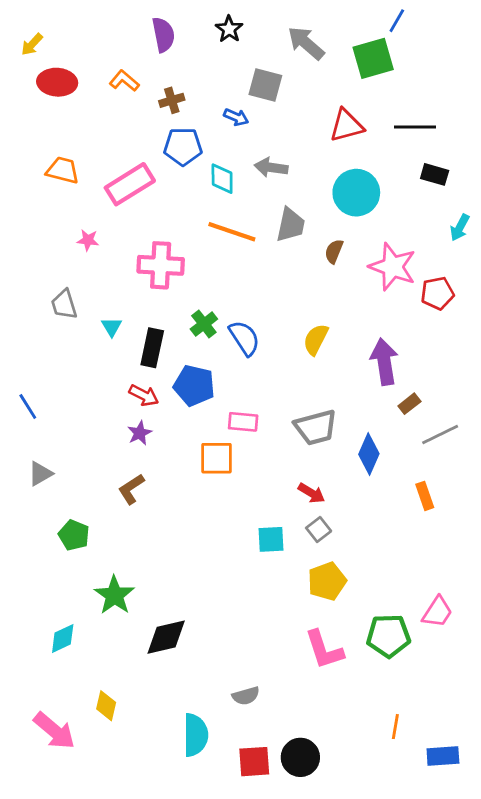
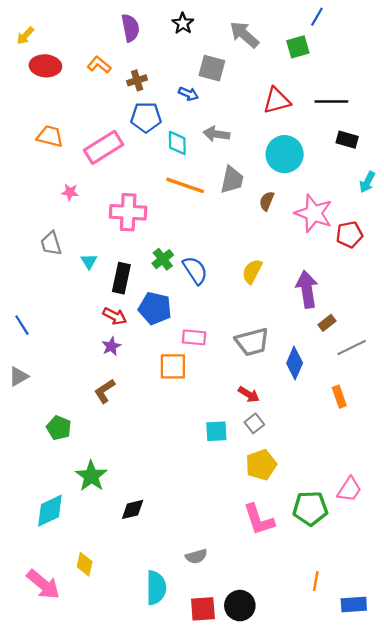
green square: (373, 58) -> (298, 47), size x0.7
gray triangle: (40, 474) -> (19, 376), moved
black diamond: (166, 637) -> (133, 509), size x0.7
cyan diamond: (63, 639) -> (50, 511), size x1.4

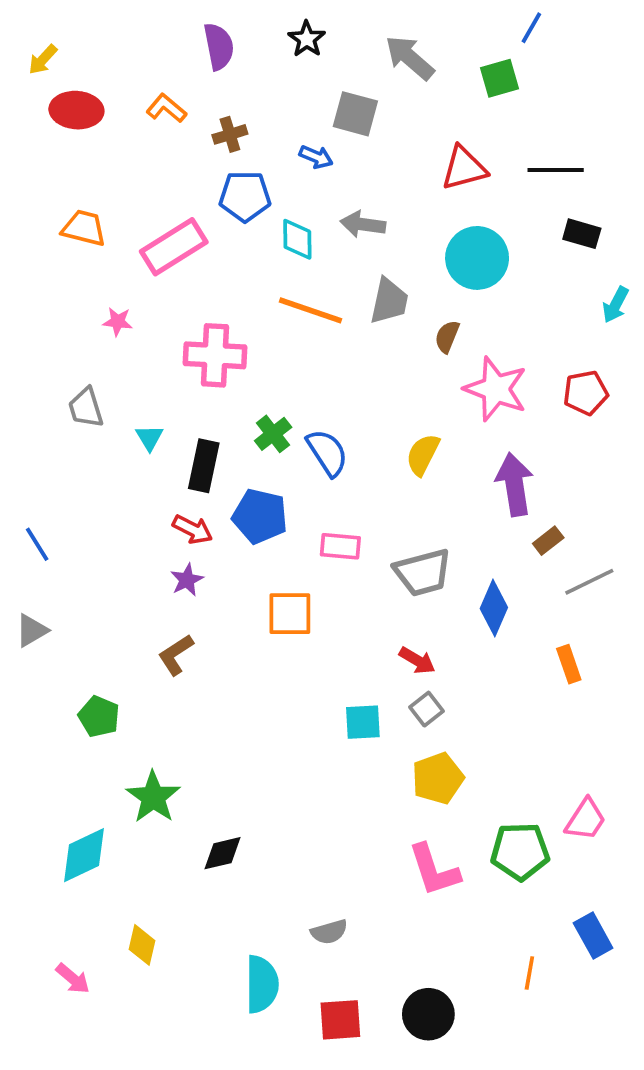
pink star: (314, 213) -> (496, 389), moved
pink rectangle: (194, 337) -> (340, 546), moved
pink arrow: (43, 584) -> (73, 979), size x0.6
blue rectangle: (354, 604) -> (593, 936), moved, turned 65
black circle: (240, 606) -> (428, 1014), moved

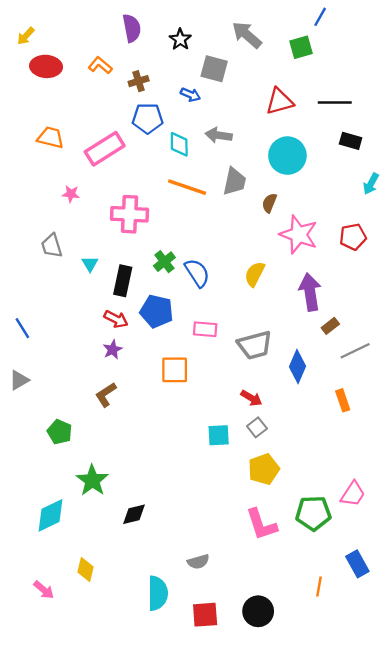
black star: (307, 39) -> (180, 39), moved

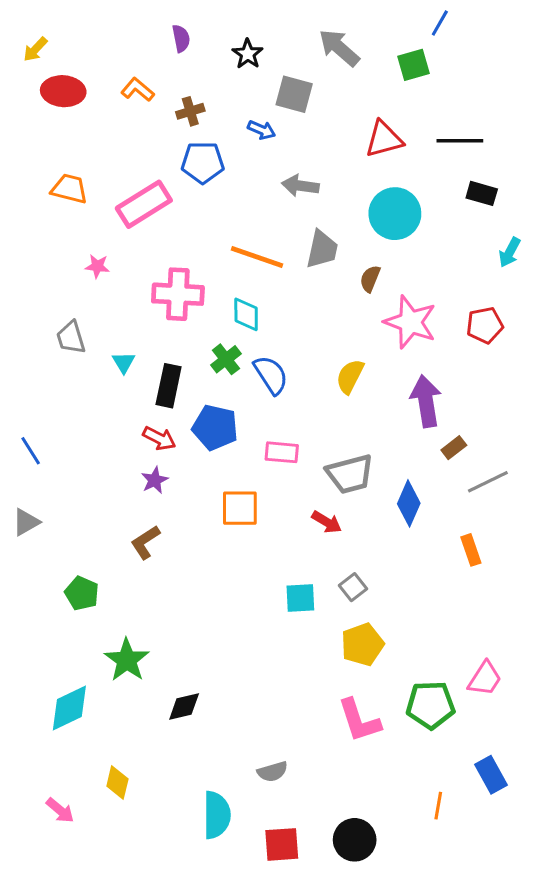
purple semicircle: (132, 28) -> (181, 38), size x0.7
cyan diamond: (179, 144) -> (246, 314), moved
red arrow: (251, 398) -> (327, 522), moved

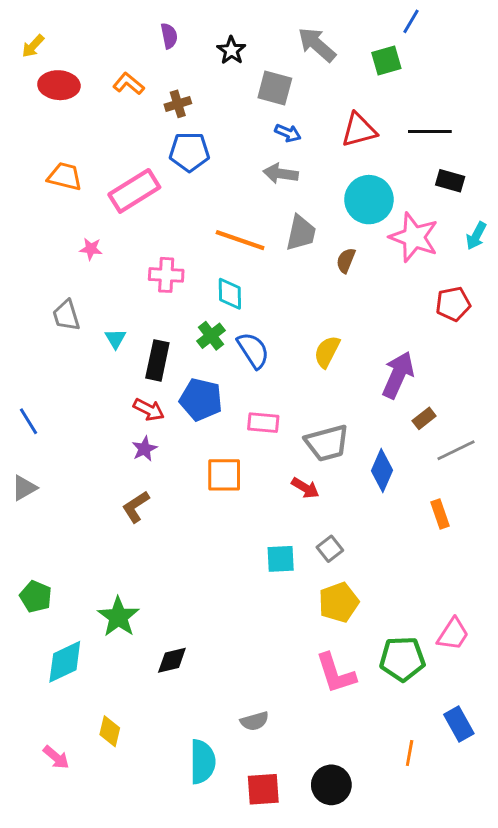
blue arrow: (262, 130) -> (288, 133), moved
pink cross: (178, 294) -> (166, 275), size x0.7
pink star: (410, 322) -> (414, 237), moved
purple arrow: (426, 401) -> (398, 375), turned 33
green pentagon: (82, 593) -> (36, 597), moved

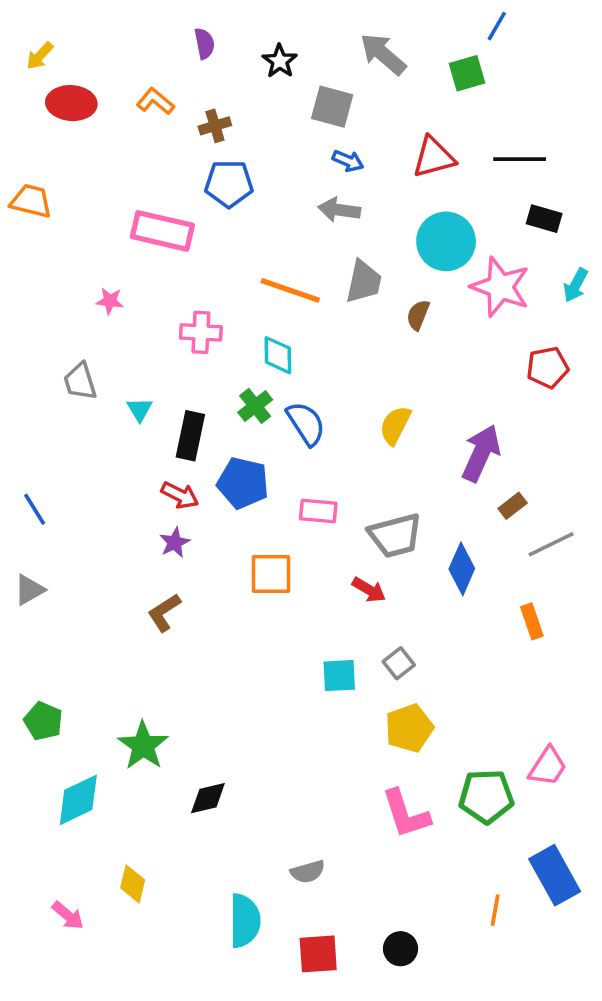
orange trapezoid: (65, 176) -> (31, 201), moved
pink rectangle: (134, 191) -> (162, 231), turned 45
blue rectangle: (459, 724) -> (555, 875), size x1.4
black circle: (331, 785) -> (400, 949), size x0.7

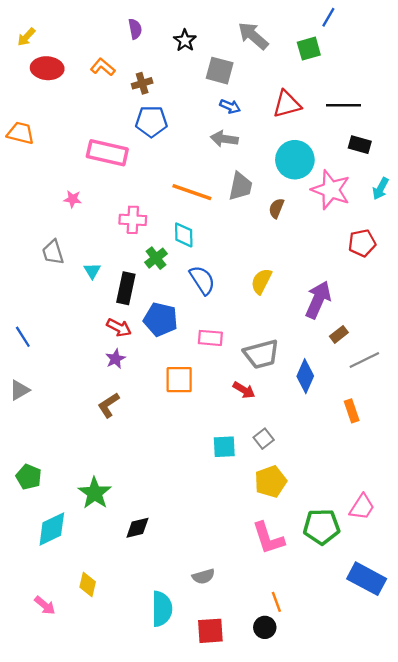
green cross: (255, 406) -> (156, 258), moved
blue rectangle: (555, 875) -> (367, 579), turned -33
orange line: (495, 910) -> (276, 602), moved, turned -30

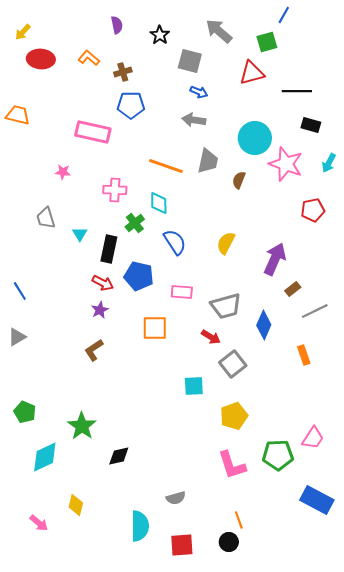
red triangle: (287, 104) -> (252, 73), moved
gray square: (264, 439) -> (233, 364), moved, size x1.5

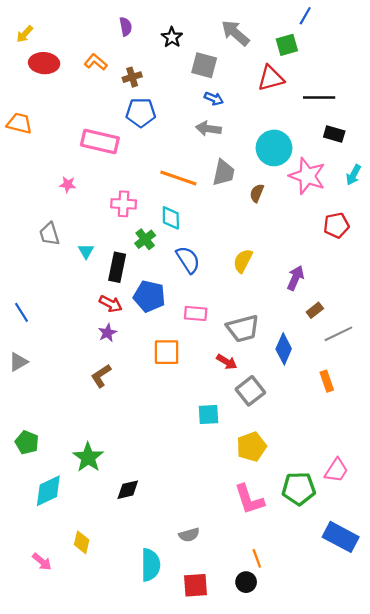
purple arrow: (275, 259) -> (295, 278), size x0.7

